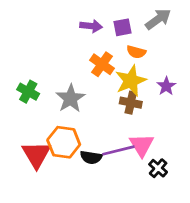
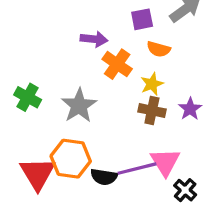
purple arrow: (91, 26) -> (94, 39), moved
yellow star: (131, 81) -> (152, 84), size x0.6
purple star: (166, 86) -> (190, 109), moved

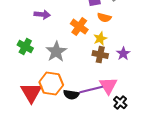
purple arrow: (94, 39) -> (42, 15), moved

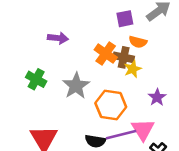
purple star: (123, 54) -> (157, 97), moved
brown cross: (100, 55) -> (124, 57), moved
orange hexagon: (51, 84) -> (111, 105), moved

